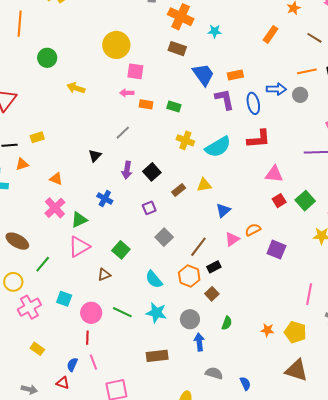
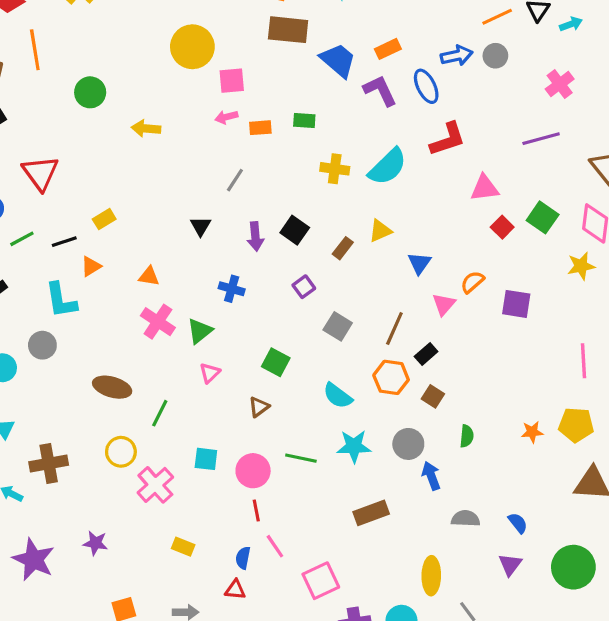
brown rectangle: (177, 49) -> (288, 30), size x1.4
pink triangle: (79, 247) -> (210, 373), size x0.6

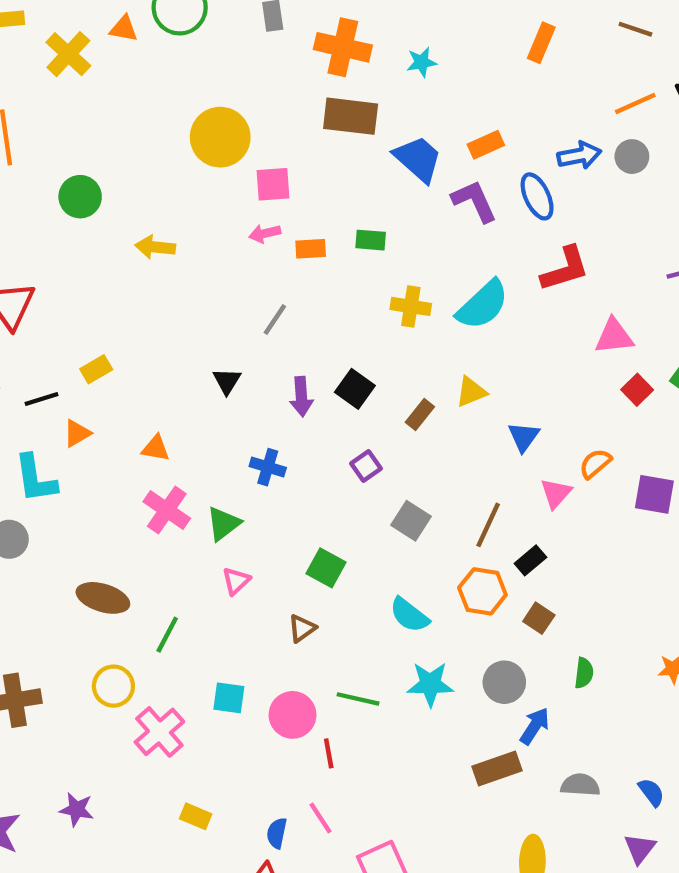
blue arrow: (431, 476) -> (535, 726), turned 52
red line: (256, 511) -> (329, 753), moved
brown rectangle: (371, 513) -> (497, 769), moved

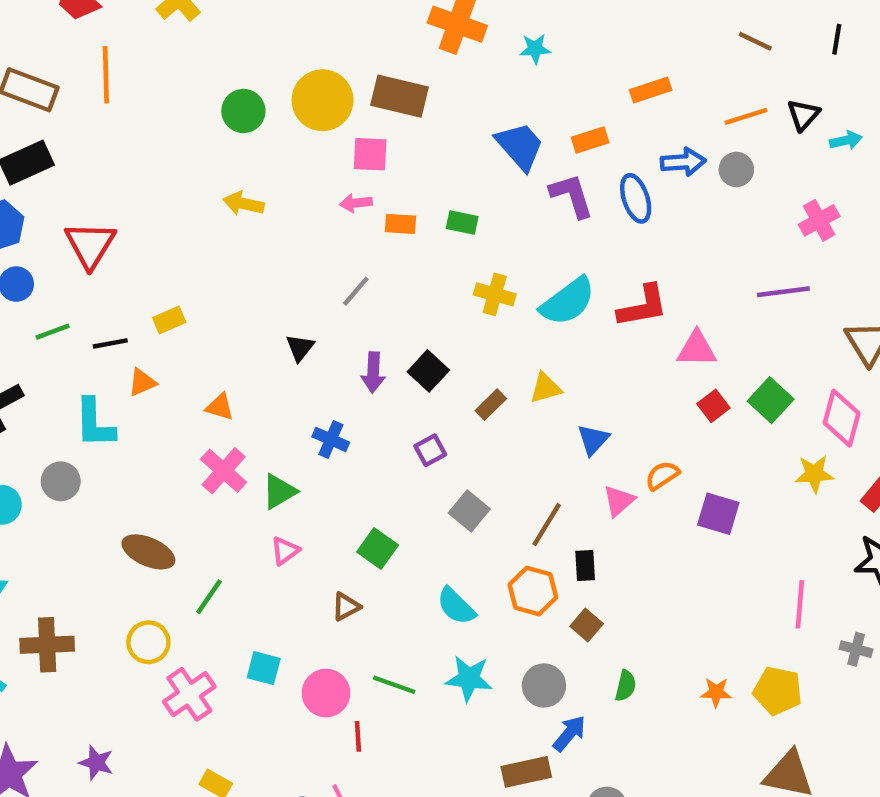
orange rectangle: (541, 43) -> (651, 90), moved, turned 42
brown rectangle: (351, 116) -> (400, 96), moved
green circle: (80, 197) -> (243, 111), moved
red L-shape: (565, 269) -> (643, 306), moved
black rectangle: (530, 560) -> (585, 565), turned -60

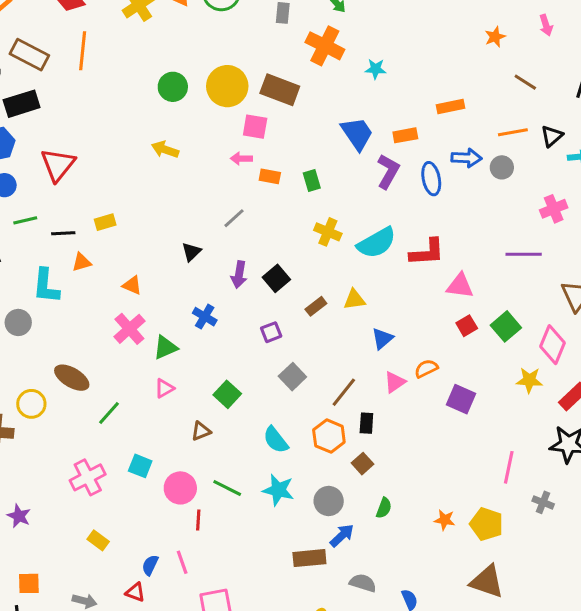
purple L-shape: (572, 196) -> (388, 171), turned 40
green rectangle: (462, 222) -> (312, 181), turned 55
yellow circle: (148, 642) -> (31, 404), moved

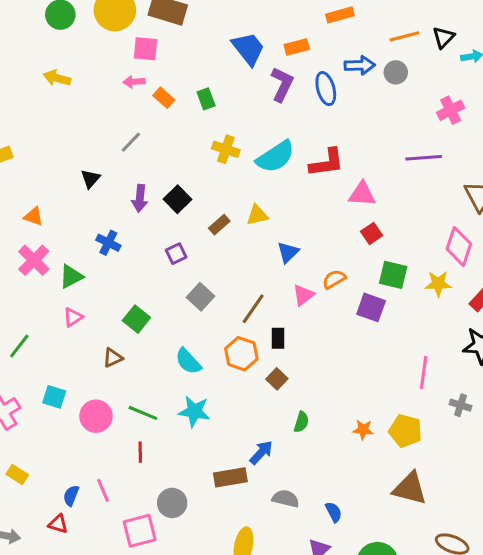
orange rectangle: (270, 176) -> (164, 98), turned 35
green square: (506, 326) -> (393, 275), moved, turned -32
gray circle: (329, 501) -> (172, 503), moved
red line: (198, 520) -> (140, 452), moved

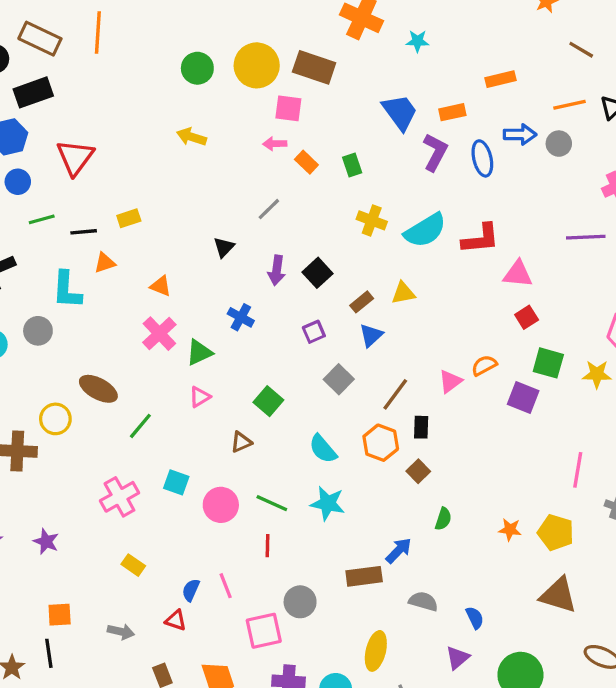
blue triangle: (288, 252) -> (371, 335), moved

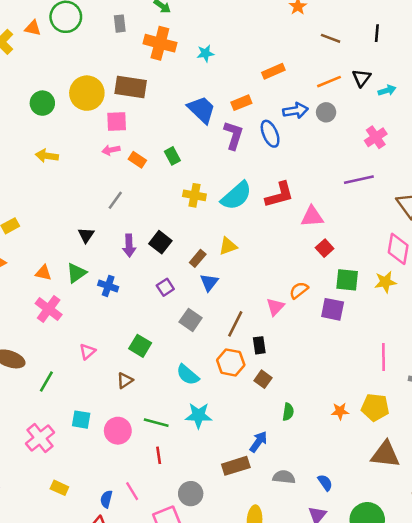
green triangle: (199, 352) -> (76, 273), moved

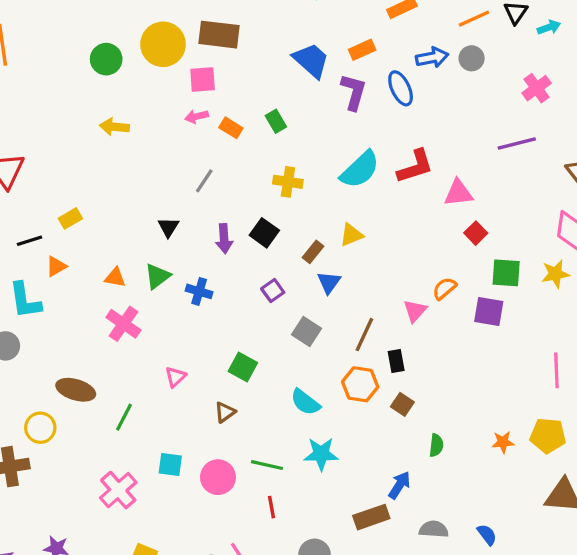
yellow cross: (194, 195) -> (288, 182), moved

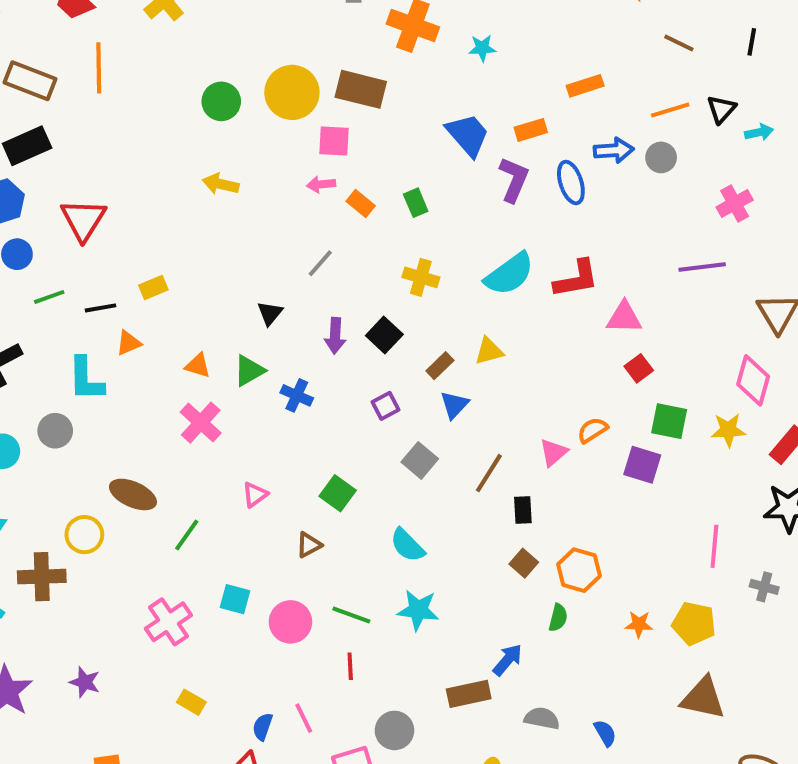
orange hexagon: (360, 384) -> (579, 570), moved

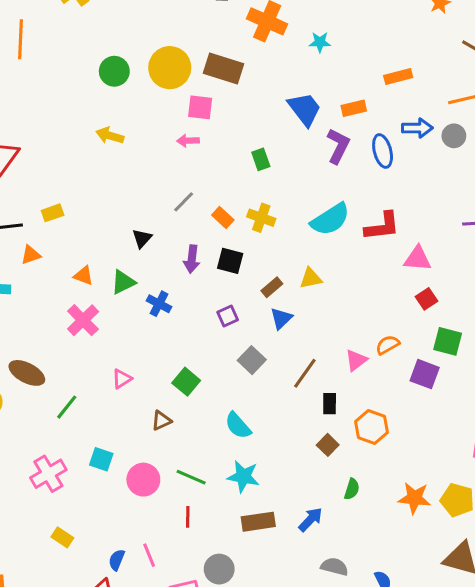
orange rectangle: (361, 204) -> (223, 217), moved
black square: (384, 335) -> (230, 261), turned -32
orange hexagon: (579, 570) -> (372, 427), moved
orange star: (639, 624) -> (414, 498), size x1.5
brown rectangle: (469, 694) -> (258, 522), moved

